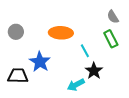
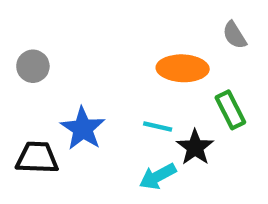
orange ellipse: (61, 33) -> (183, 68), moved
green rectangle: (111, 39) -> (230, 110), moved
cyan line: (85, 51) -> (158, 127), moved, turned -48

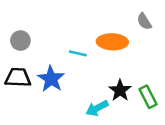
green rectangle: (230, 110) -> (148, 97), moved
cyan line: (158, 127) -> (78, 53), moved
black trapezoid: (37, 158) -> (18, 78), moved

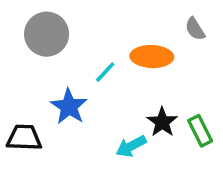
gray circle: (20, 41) -> (47, 34), moved, size x1.6
cyan line: (78, 53) -> (105, 72), turned -60
black trapezoid: (18, 78) -> (24, 138), moved

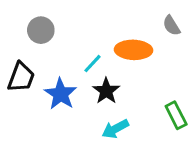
gray circle: (47, 34) -> (41, 30), size x0.7
black star: (162, 122) -> (106, 91), moved
black trapezoid: (24, 138) -> (21, 77), moved, turned 108

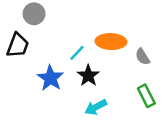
gray semicircle: (172, 26) -> (143, 57), moved
gray circle: (41, 30) -> (34, 14), moved
black trapezoid: (21, 77) -> (18, 45), moved

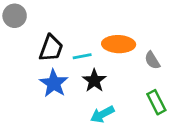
gray circle: (34, 14) -> (15, 16), moved
black trapezoid: (18, 45) -> (51, 48), moved
cyan line: (77, 53) -> (82, 56), turned 36

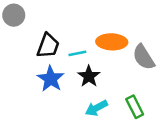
gray semicircle: (152, 60) -> (144, 57), size x1.5
green rectangle: (156, 102) -> (135, 107), moved

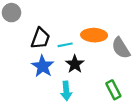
cyan arrow: (96, 108) -> (66, 91), moved, turned -66

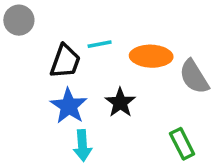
cyan line: (65, 45) -> (100, 44), moved
cyan arrow: (66, 91) -> (82, 145), moved

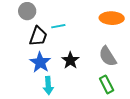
gray circle: (19, 20) -> (27, 11), moved
orange ellipse: (151, 56) -> (112, 18), moved
gray semicircle: (194, 77) -> (108, 56), moved

